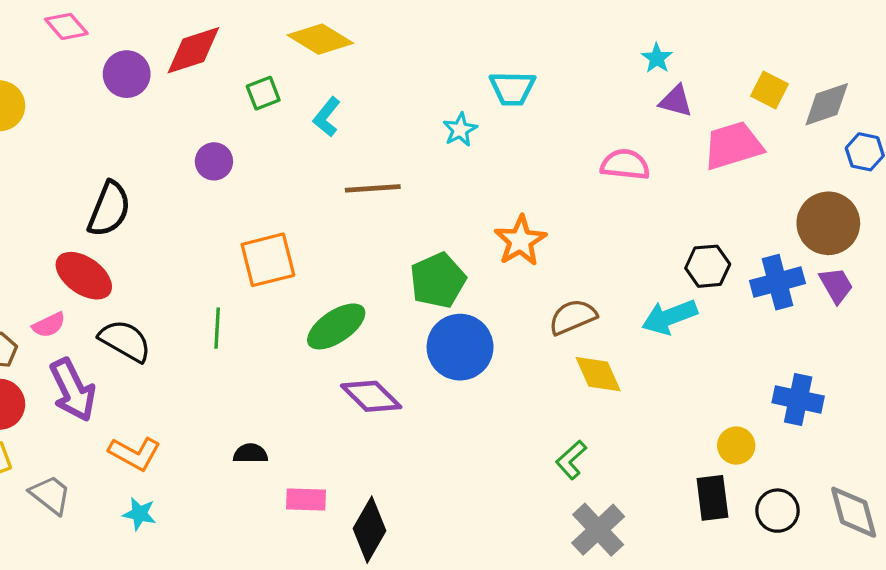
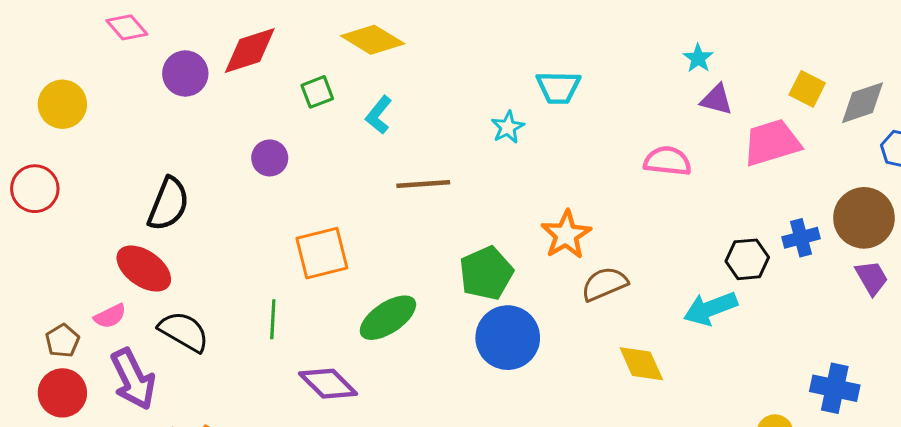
blue cross: (777, 282) -> (801, 238), moved, size x0.7
brown semicircle: (573, 317) -> (604, 284), moved
purple diamond: (371, 396) -> (328, 384), moved

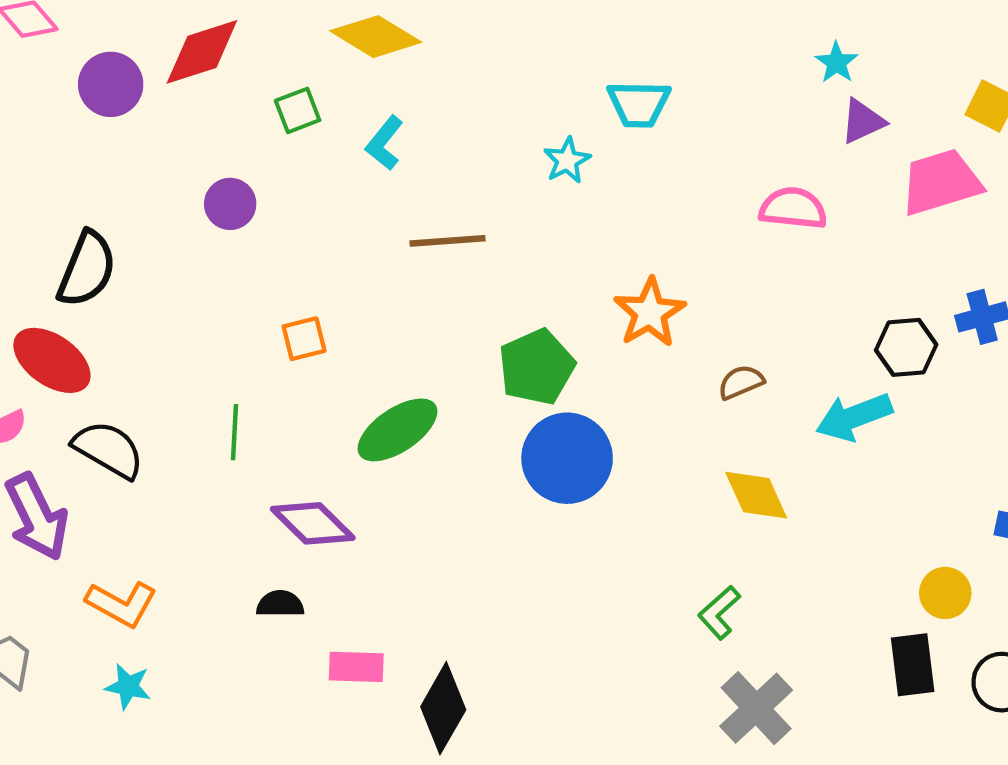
purple triangle: (717, 100) -> (863, 121), turned -40
orange square: (322, 253) -> (304, 339), size x0.6
brown semicircle: (604, 284) -> (741, 382), moved, size x0.7

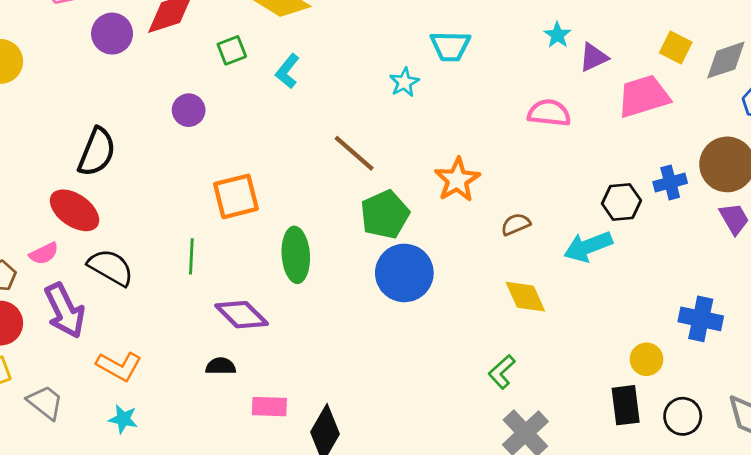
cyan star: (837, 63) -> (557, 35), moved
brown line: (448, 241) -> (354, 153), moved, turned 45
orange square: (304, 339) -> (236, 196), size x1.6
green ellipse: (398, 430) -> (296, 255), turned -60

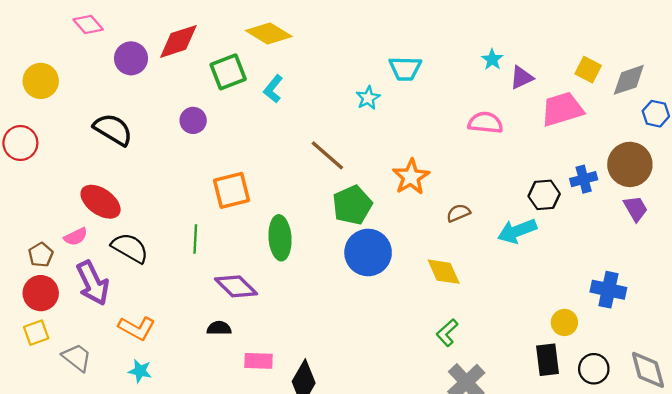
green square: (232, 50) -> (228, 72), size x1.5
black semicircle: (97, 152) -> (113, 129), moved, turned -81
yellow diamond: (525, 297) -> (444, 272), moved

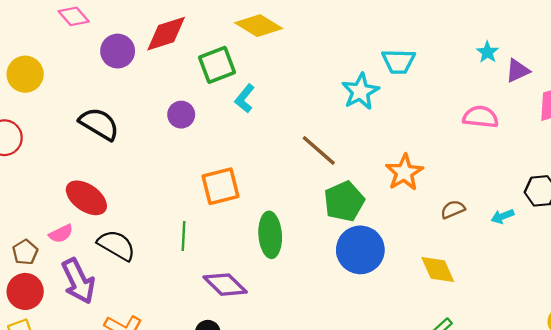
cyan L-shape: (273, 89) -> (245, 98), moved
cyan star: (368, 98) -> (360, 91), size x1.5
cyan arrow: (517, 231) -> (503, 216), moved, size x0.6

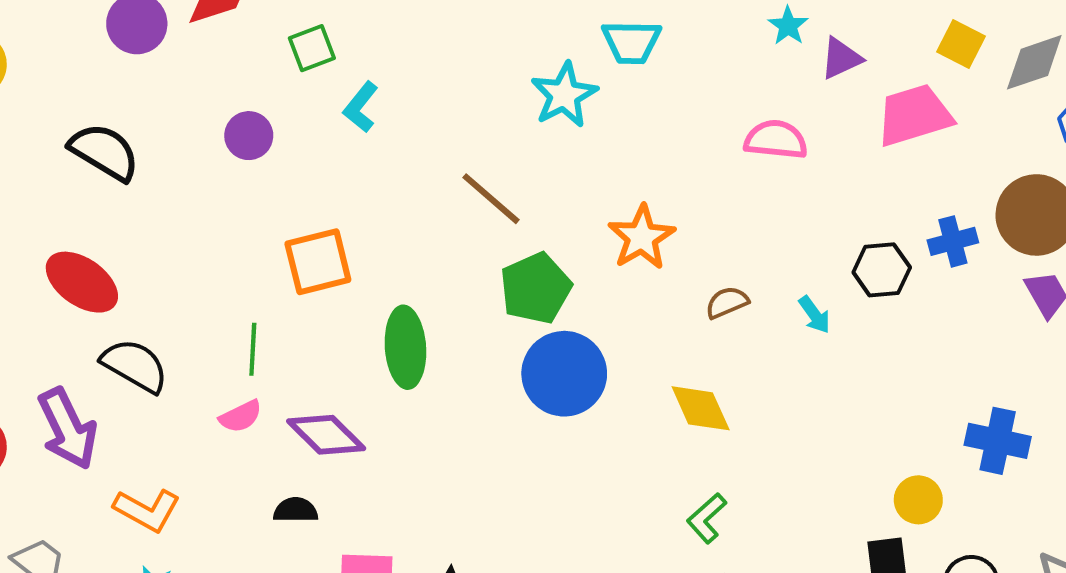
green square: (217, 65) -> (312, 48), size x0.7
cyan arrow: (503, 216) -> (815, 315), turned -105
pink semicircle: (61, 234) -> (241, 416), moved

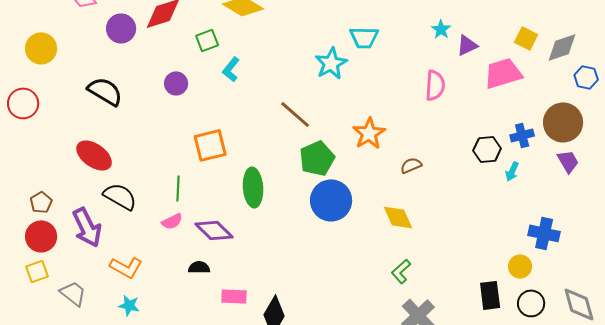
pink semicircle: (776, 140) -> (435, 85), turned 88
cyan arrow: (815, 315) -> (512, 171), moved, turned 60
yellow circle: (918, 500) -> (520, 266), moved

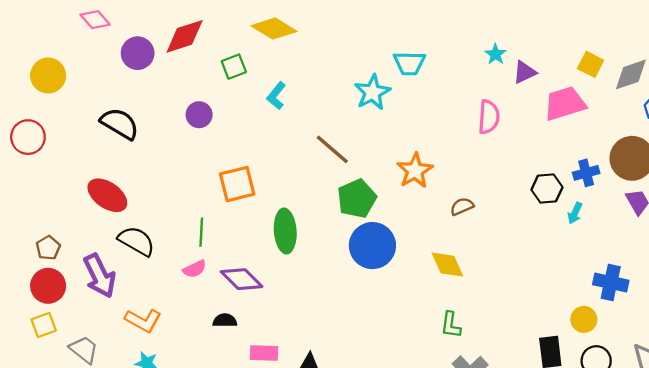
cyan L-shape: (231, 69) -> (276, 96), moved
green L-shape: (401, 271) -> (451, 325), turned -40

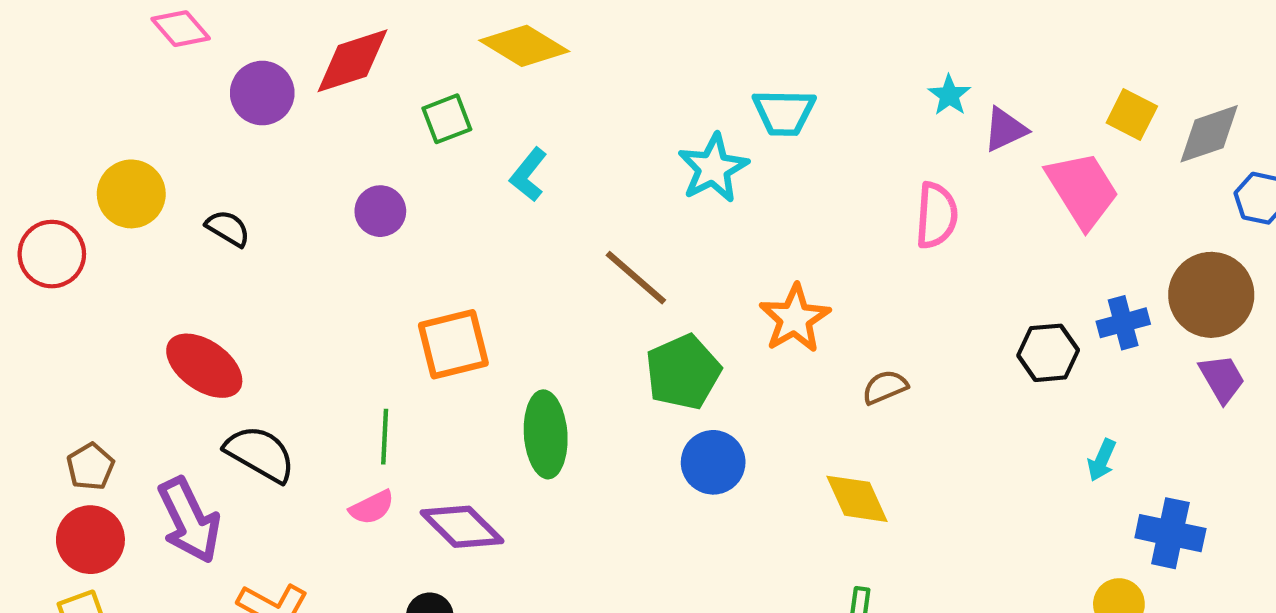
yellow circle: (48, 76) -> (131, 194), moved
pink trapezoid: (565, 104) -> (1082, 190), turned 75
black semicircle: (120, 124) -> (228, 228), size x0.6
cyan arrow: (575, 213) -> (1102, 460), moved
blue circle: (372, 246) -> (713, 462), size x0.7

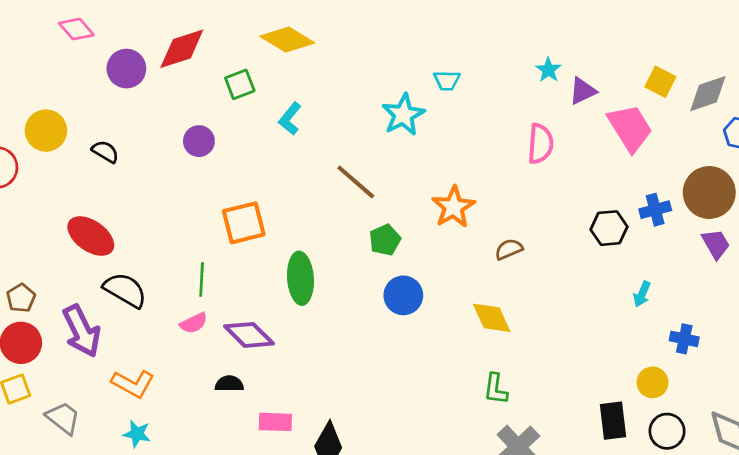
cyan trapezoid: (784, 112) -> (447, 80), size x0.7
green pentagon: (683, 372) -> (385, 240), size x0.7
blue cross: (1170, 533) -> (684, 339), size x0.7

